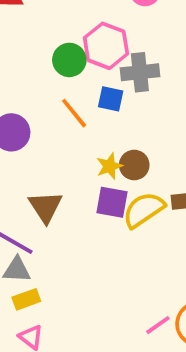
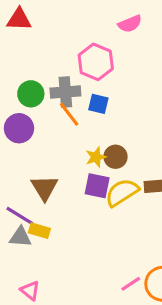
green circle: (69, 60) -> (31, 94), moved
gray cross: (140, 72) -> (65, 92), moved
yellow rectangle: (26, 299) -> (39, 231), moved, turned 35

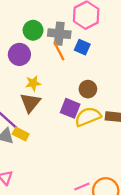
yellow star: (96, 157) -> (33, 83), moved

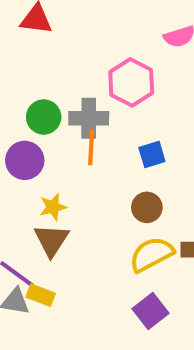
blue square: (82, 47) -> (152, 154), moved, turned -35
orange line: (59, 51) -> (91, 148), turned 36
purple square: (70, 108) -> (150, 311), moved, turned 36

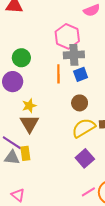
gray cross: (89, 118) -> (74, 55), moved
orange line: (91, 148) -> (58, 74), moved
yellow rectangle: (41, 295) -> (25, 153), turned 64

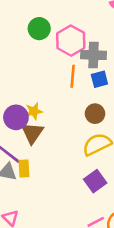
pink hexagon: (67, 36) -> (71, 41), moved
green circle: (21, 58) -> (39, 29), moved
purple circle: (13, 82) -> (16, 117), moved

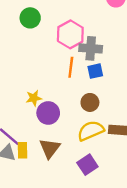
green circle: (39, 29) -> (30, 18), moved
purple circle: (16, 117) -> (48, 113), moved
brown triangle: (32, 133) -> (50, 148), moved

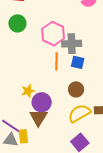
blue square: (95, 71) -> (78, 62), turned 32
brown triangle: (50, 148) -> (38, 117), moved

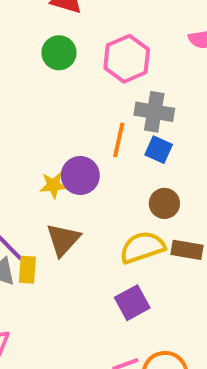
pink hexagon: (53, 34) -> (127, 59), moved
brown circle: (76, 89) -> (164, 203), moved
purple circle: (42, 102) -> (80, 175), moved

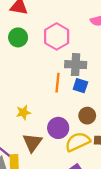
purple circle: (80, 175) -> (58, 128), moved

